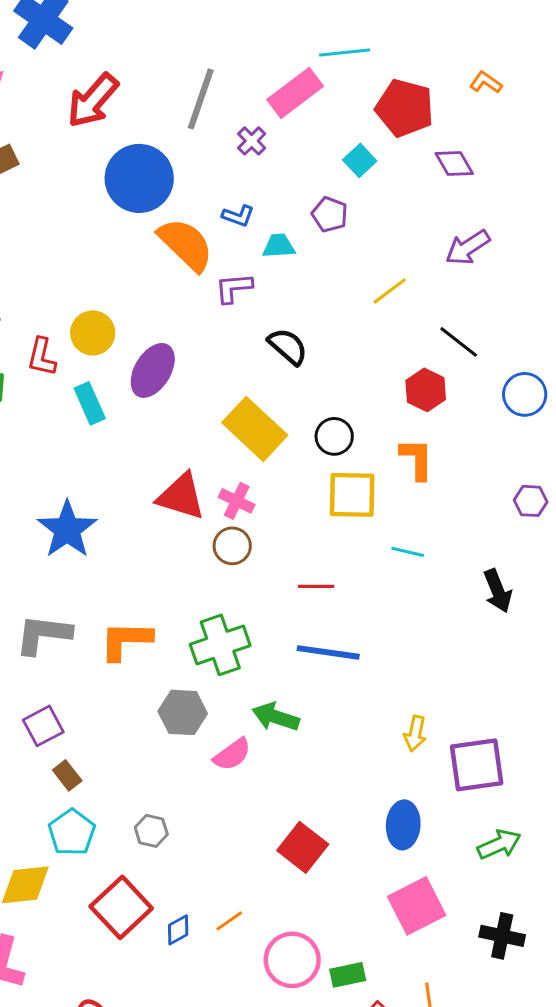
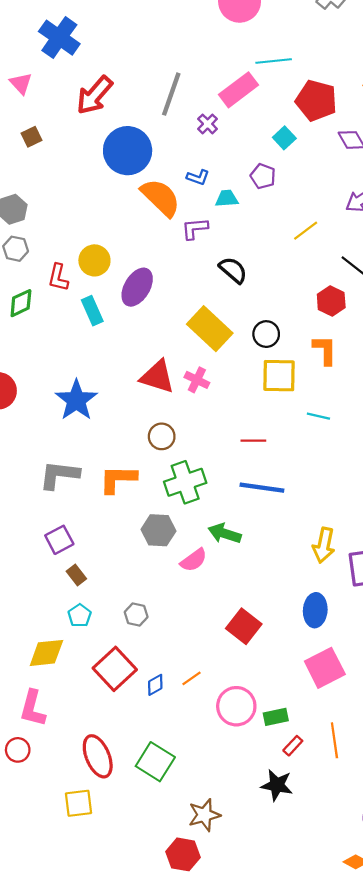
brown circle: (232, 546) -> (162, 436), moved
yellow arrow: (415, 733) -> (324, 545), size x1.4
cyan pentagon: (72, 832) -> (80, 616), size x0.7

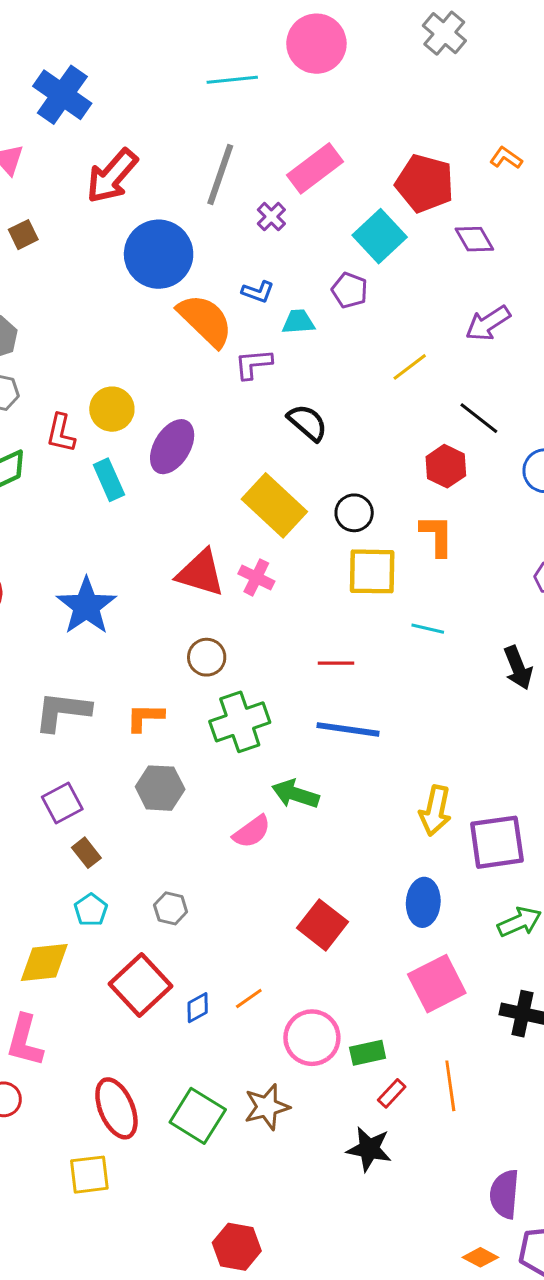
cyan line: (274, 61) -> (232, 80), moved
cyan square: (284, 138) -> (380, 236), size x1.6
orange L-shape: (118, 479) -> (145, 717), size x0.7
gray hexagon: (158, 530) -> (160, 788), moved
brown star: (204, 815) -> (267, 1107), moved

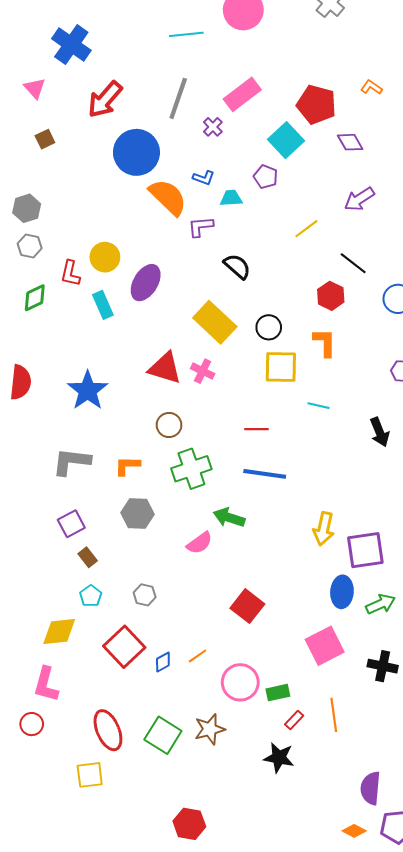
blue ellipse: (423, 902) -> (342, 592), moved

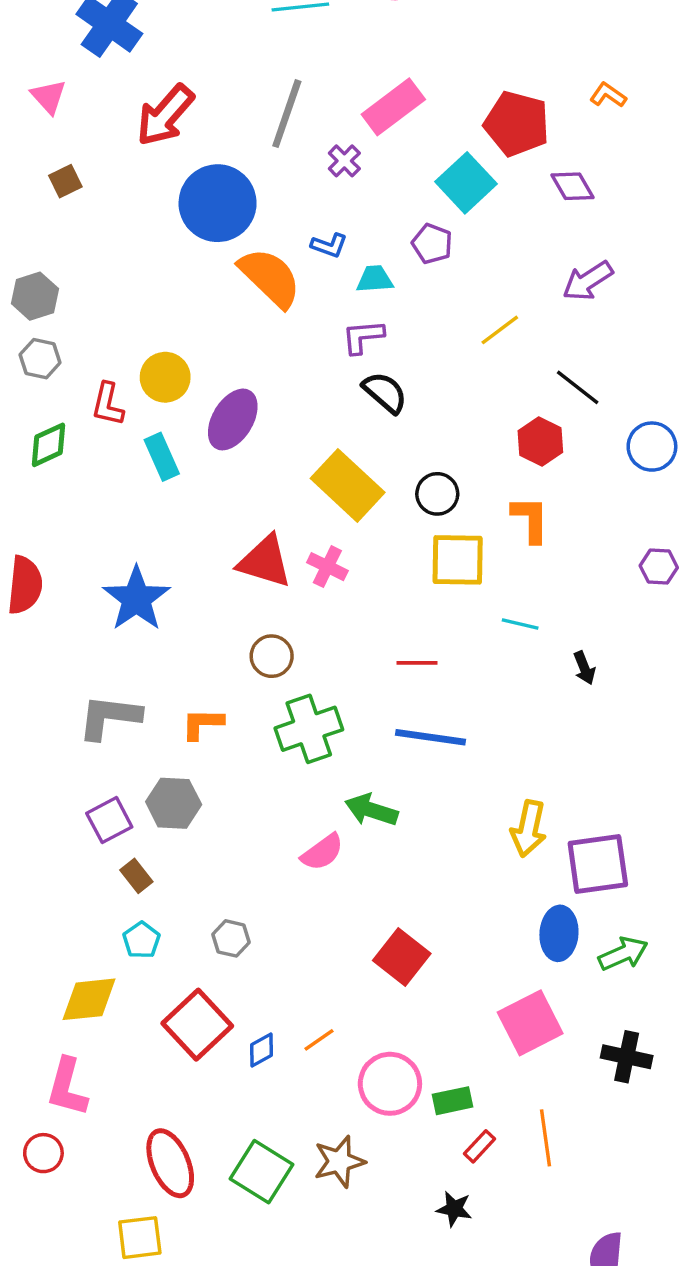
purple L-shape: (201, 227) -> (363, 337), moved
black arrow: (380, 432) -> (584, 668), moved, size x0.7
gray hexagon: (137, 513) -> (174, 803), moved
black star: (279, 758) -> (454, 1209), size x0.7

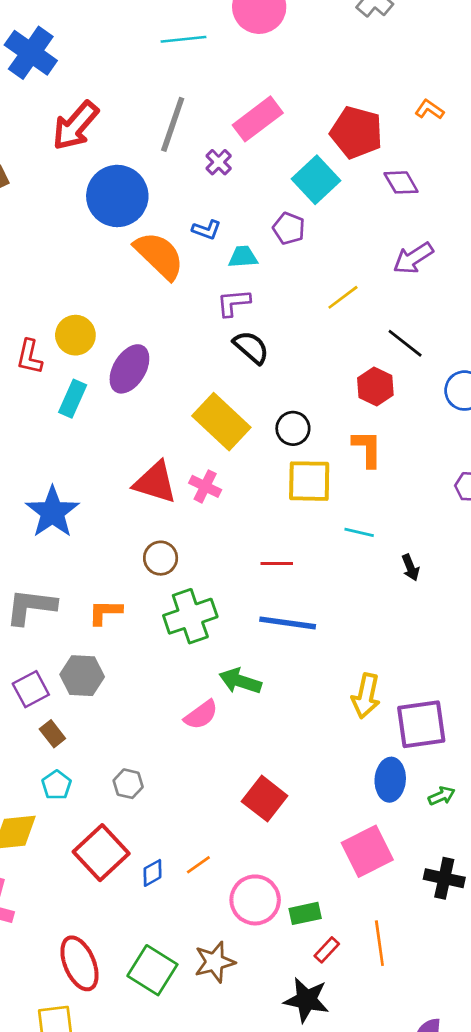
cyan rectangle: (162, 457) -> (73, 399), turned 48
green arrow: (623, 954) -> (442, 796), size x0.7
black star: (454, 1209) -> (306, 1000), size x1.6

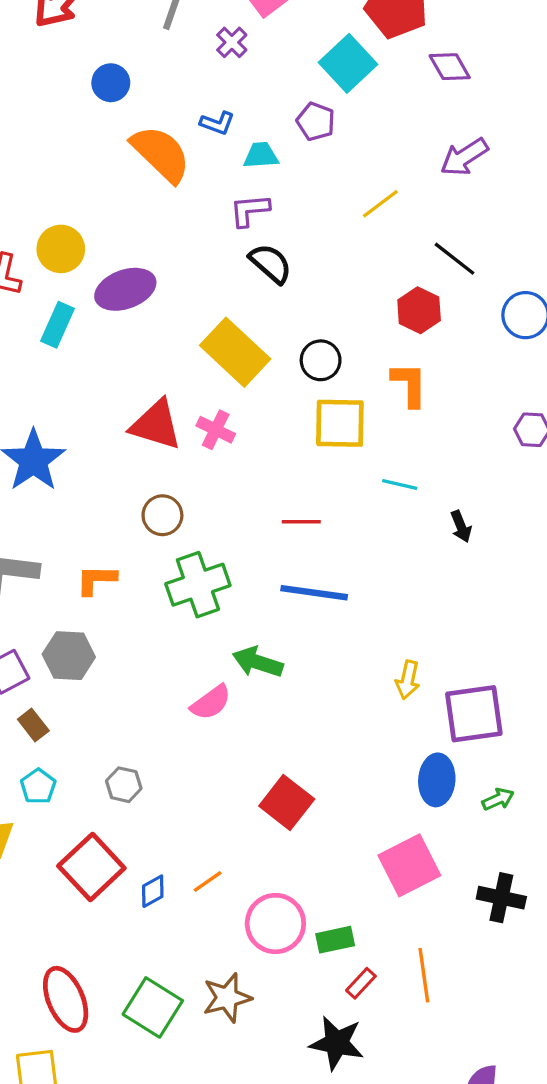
blue circle: (117, 196) -> (111, 83), size x0.5
purple ellipse: (129, 369) -> (125, 289), turned 39
yellow arrow: (366, 696) -> (408, 680), size x0.7

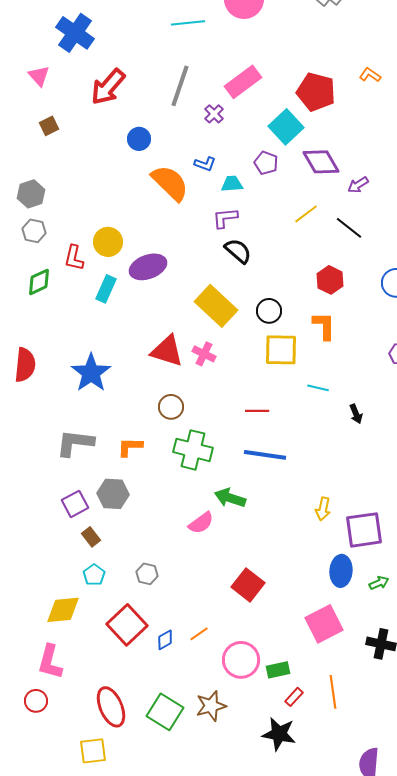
purple diamond: (450, 67) -> (321, 162), moved, size x1.4
purple arrow: (464, 157) -> (358, 185), size x0.7
black line: (455, 259) -> (349, 228), moved
green cross: (198, 585) -> (193, 450), turned 33

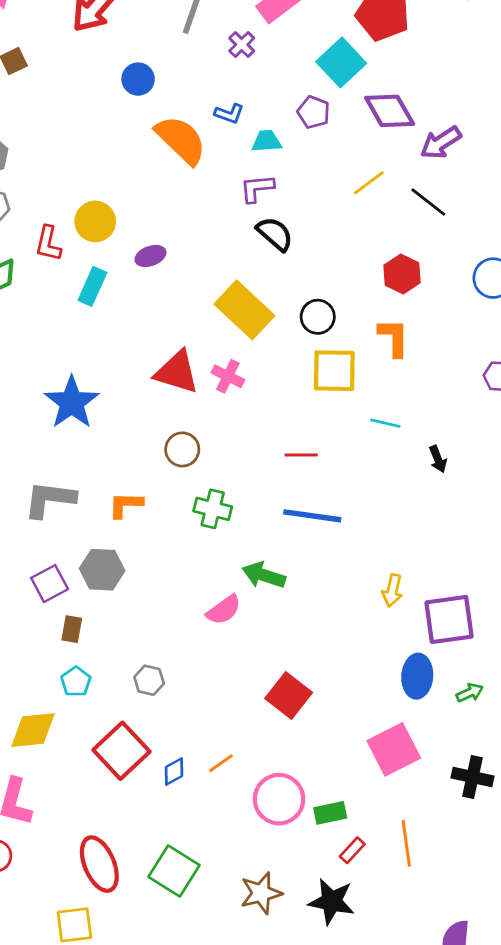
purple arrow: (358, 185) -> (441, 143), size x1.4
purple ellipse: (148, 267) -> (150, 256), size x0.6
green cross: (193, 450) -> (213, 509), size x0.7
brown rectangle: (91, 537) -> (72, 629), turned 48
brown star: (211, 706) -> (261, 893), moved

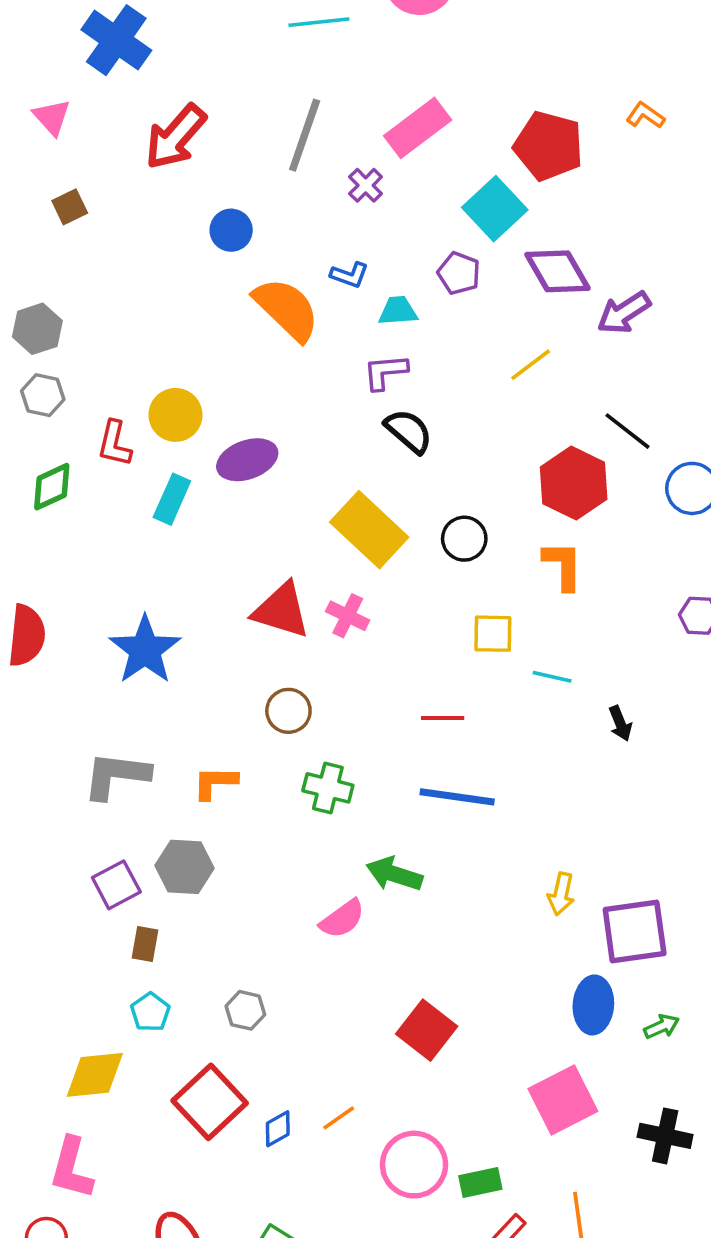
black line: (428, 202) -> (627, 431), moved
purple ellipse: (150, 256) -> (247, 460), size x1.5
red hexagon: (402, 274) -> (574, 483), size x1.4
yellow square: (334, 371) -> (493, 634), moved, size x0.7

